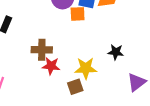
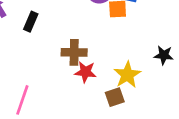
yellow star: (86, 68) -> (127, 75), turned -30

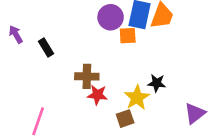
black rectangle: (31, 22) -> (46, 48), turned -54
black star: (164, 55) -> (157, 83), moved

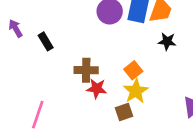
orange square: (128, 36) -> (133, 70), moved, turned -36
black star: (157, 83) -> (167, 41), moved

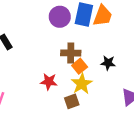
black star: (167, 41) -> (108, 63), moved
brown cross: (86, 70) -> (71, 53), moved

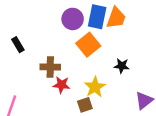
brown cross: (71, 53) -> (50, 67), moved
orange square: (80, 66) -> (88, 45), moved, size x1.5

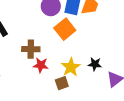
black star: (122, 66) -> (95, 64), moved

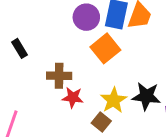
black star: (95, 64) -> (146, 96), size x1.5
brown square: (62, 83) -> (101, 122), turned -32

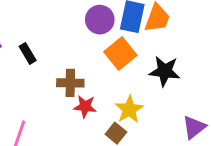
black star: (146, 96) -> (165, 71), moved

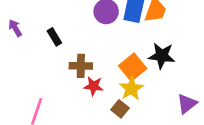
black rectangle: (28, 53) -> (54, 37), moved
orange square: (120, 53) -> (133, 67), moved

